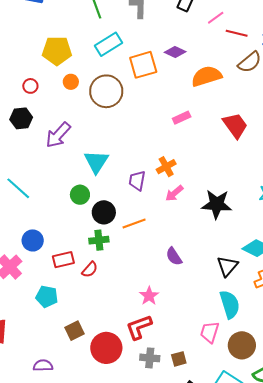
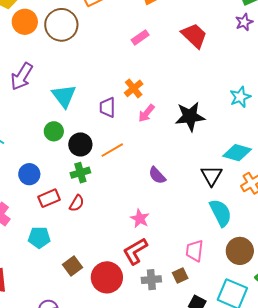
orange circle: (71, 82) -> (25, 22), size x1.6
blue circle: (33, 240) -> (29, 174), moved
pink trapezoid: (210, 332) -> (195, 251), moved

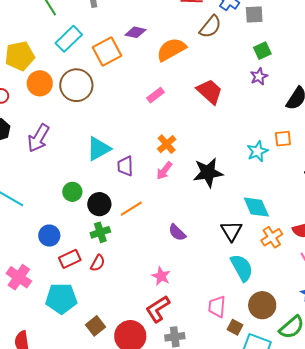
orange cross: (134, 88) -> (167, 144), moved
cyan triangle: (64, 96) -> (99, 149), moved, turned 40
cyan diamond: (237, 153) -> (256, 207), turned 52
cyan pentagon: (39, 237) -> (61, 298), size x1.4
brown square: (180, 275) -> (235, 327), moved, turned -35

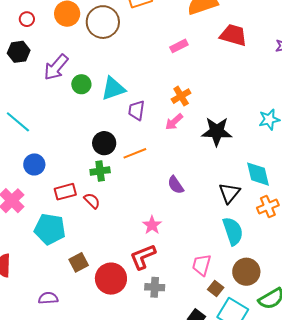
red trapezoid: (210, 91) -> (233, 35), moved, turned -36
green circle: (72, 192) -> (81, 84), moved
blue circle: (49, 236) -> (34, 164), moved
red semicircle: (98, 263) -> (92, 201), turned -84

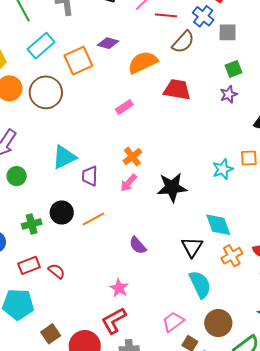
green circle: (81, 84) -> (17, 176), moved
green cross: (100, 171) -> (32, 224), moved
pink trapezoid: (202, 265) -> (173, 322), turned 45

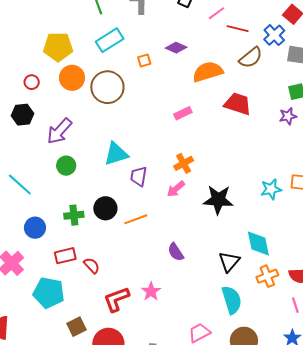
orange square: (78, 61) -> (144, 61), size x0.5
red L-shape: (114, 321) -> (116, 299), moved

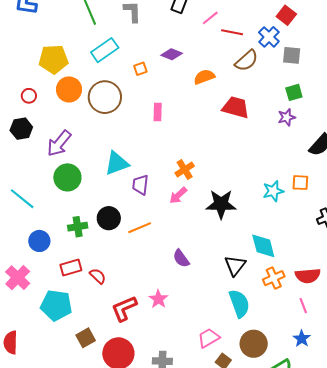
orange semicircle: (208, 72) -> (204, 77), size x0.7
pink rectangle: (183, 113) -> (158, 112), moved, turned -60
green circle: (66, 166) -> (67, 177), size x1.4

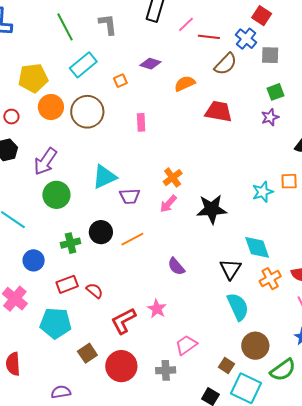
purple trapezoid: (140, 185) -> (130, 196), turned -95
pink trapezoid: (209, 338) -> (186, 345), moved

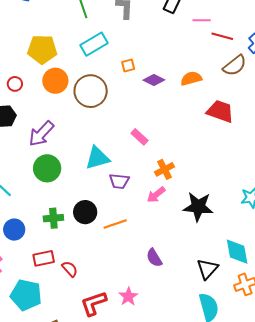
pink line: (186, 24) -> (202, 20), turned 36
purple diamond: (150, 64) -> (154, 80), moved
pink rectangle: (141, 122) -> (139, 137), moved, turned -54

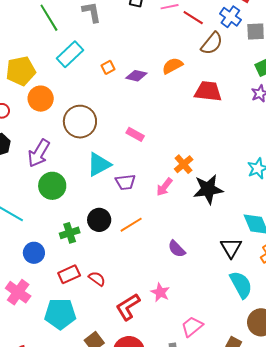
red line: (222, 36) -> (193, 18), turned 30
brown circle: (91, 91) -> (80, 122), moved
orange cross: (165, 169) -> (184, 164), moved

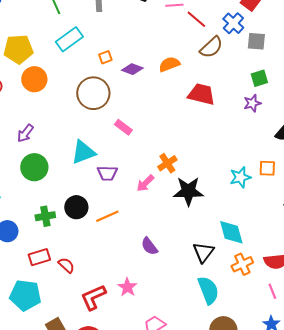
brown circle: (80, 122) -> (93, 93), moved
purple arrow: (39, 153) -> (25, 133), size x0.7

